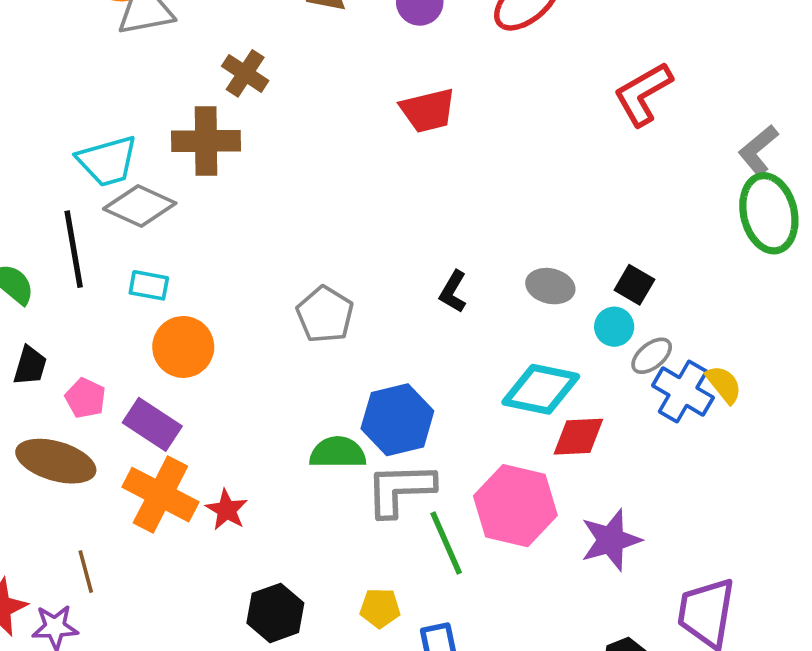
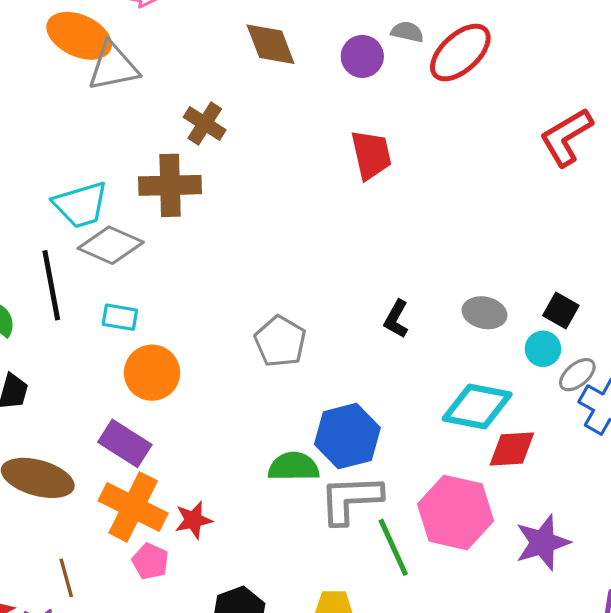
red trapezoid: (428, 110) -> (371, 155), turned -88
pink pentagon: (85, 398) -> (150, 561), moved
red star: (227, 510) -> (193, 520), turned 30

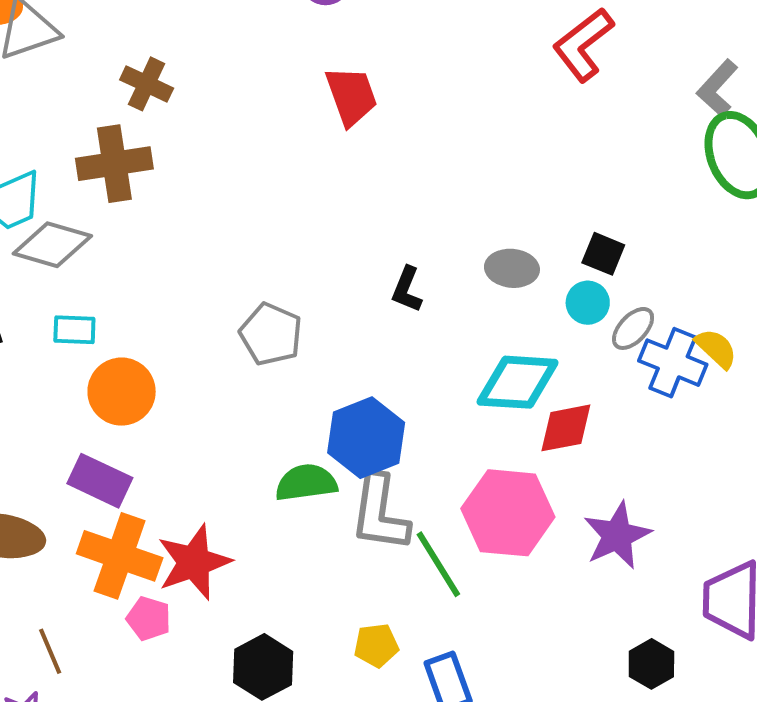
gray L-shape: (351, 499) -> (380, 513), turned -72
red star: (193, 520) -> (194, 562), size x1.6

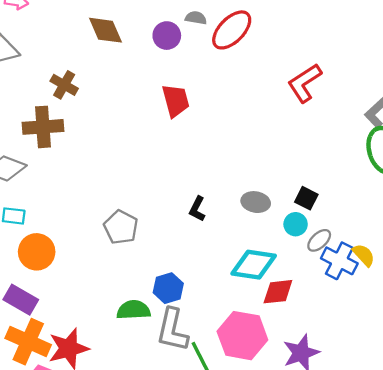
blue hexagon: (366, 438) -> (168, 288), size x0.7

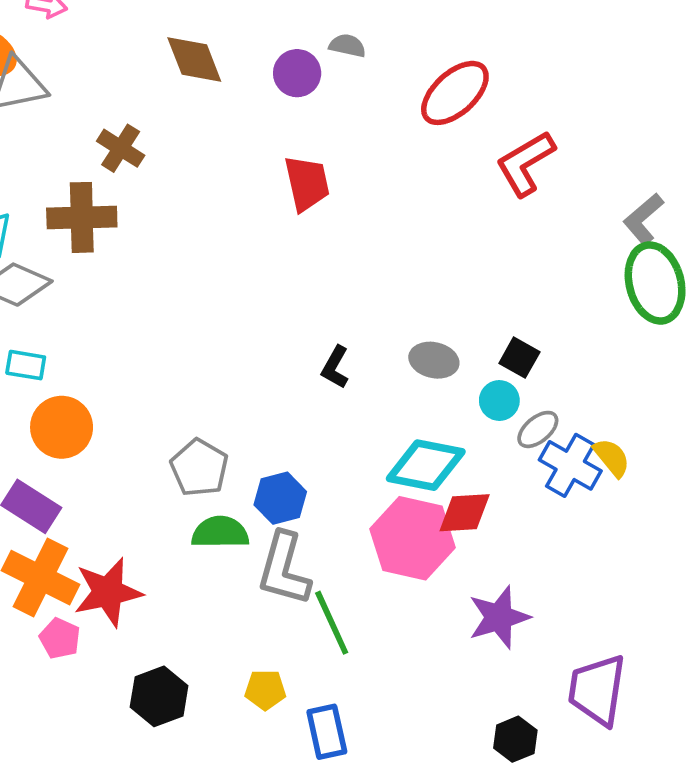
red ellipse: (232, 30) -> (455, 93), moved
gray pentagon: (121, 227) -> (199, 468), moved
pink hexagon: (242, 336) -> (412, 538), moved

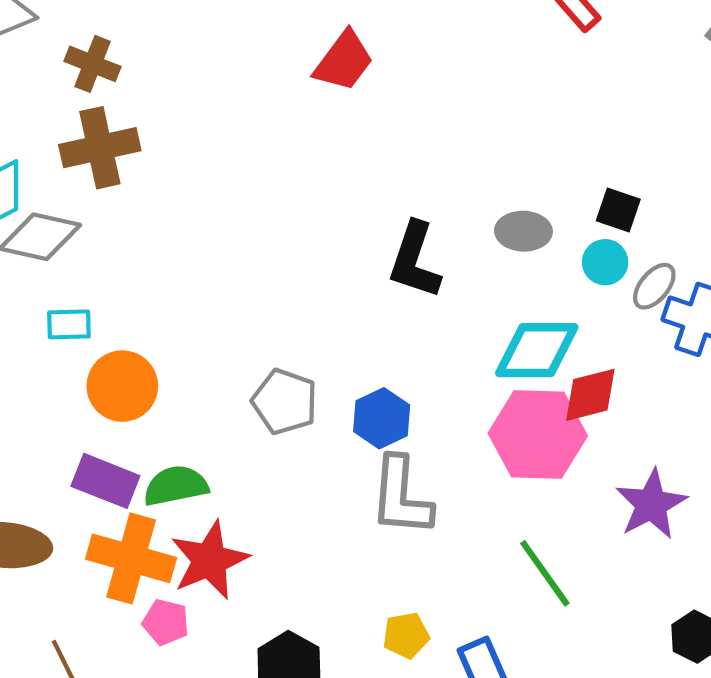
brown cross: (121, 148) -> (93, 64), moved
red trapezoid: (307, 183) -> (344, 61), turned 60
black L-shape: (335, 367) -> (415, 260), size x1.6
green semicircle: (220, 532) -> (176, 486), moved
green line: (332, 623) -> (545, 573), moved

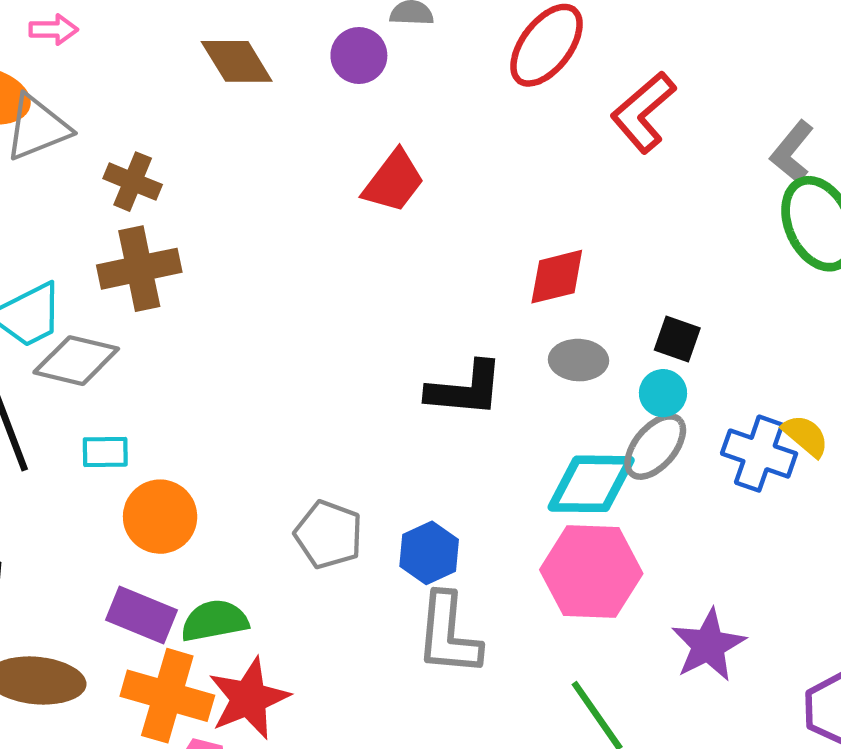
black L-shape: (415, 260) -> (465, 389), turned -104
gray ellipse: (654, 286) -> (655, 447), moved, size x1.4
red diamond: (590, 395) -> (557, 277), moved

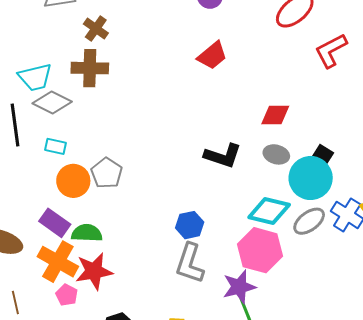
cyan circle: (663, 393) -> (311, 178), size x2.0
gray ellipse: (655, 447) -> (309, 221), moved
gray pentagon: (329, 535) -> (107, 173), moved
purple star: (708, 645) -> (239, 287), moved

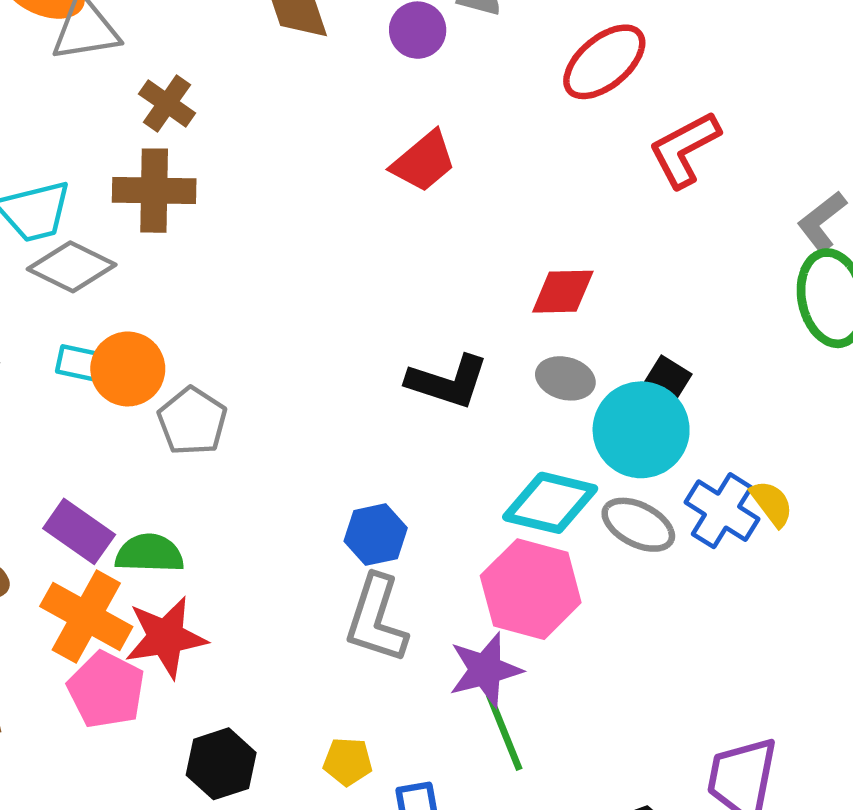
orange circle: (73, 181) -> (128, 369), moved
gray ellipse: (309, 221) -> (638, 525), turned 64
pink pentagon: (67, 295) -> (106, 690), size x1.6

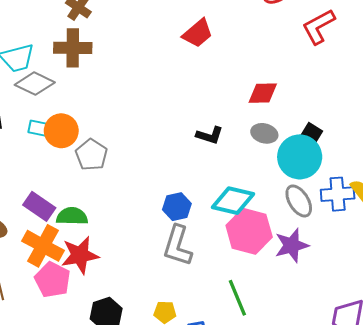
black L-shape: (448, 382) -> (210, 135), size x0.7
cyan diamond: (550, 503) -> (233, 201), moved
blue cross: (722, 511) -> (338, 194), turned -36
gray ellipse: (638, 525) -> (299, 201), turned 32
purple star: (485, 670) -> (292, 245), moved

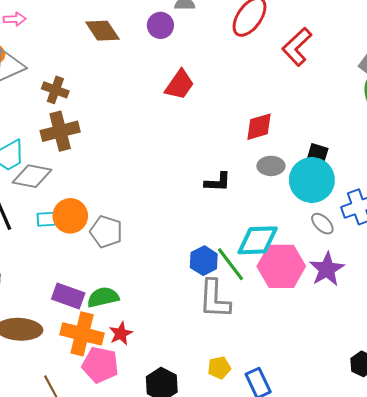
gray ellipse: (299, 201) -> (322, 224), size x0.7
red star: (80, 255) -> (121, 334), size x0.6
green line: (237, 298) -> (231, 264), moved

